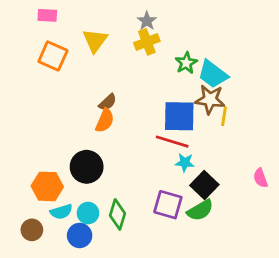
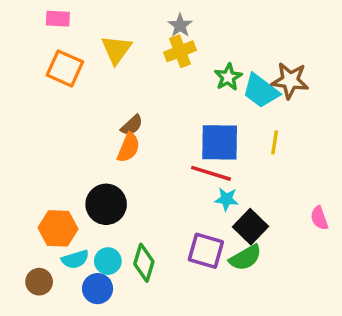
brown star: (210, 99) -> (290, 81), moved

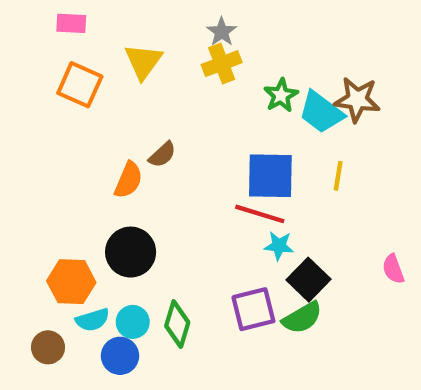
orange semicircle: (128, 148) -> (128, 180), moved
purple square: (206, 251) -> (253, 309), turned -30

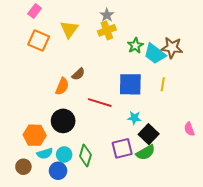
pink rectangle: (71, 23) -> (35, 11), turned -56
red line: (260, 214) -> (100, 103), moved

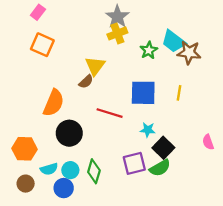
gray star: (107, 15) -> (117, 17), size x1.5
yellow triangle: (69, 29) -> (95, 66), moved
cyan trapezoid: (155, 54) -> (173, 41), moved
orange semicircle: (62, 86) -> (54, 103), moved, size x1.4
orange hexagon: (35, 135) -> (24, 149), moved

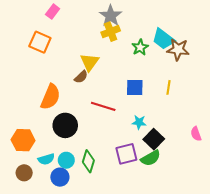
pink rectangle: (38, 12) -> (53, 12), moved
blue square: (143, 93) -> (135, 87), size x0.7

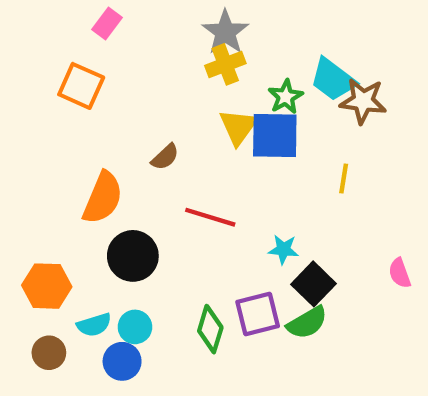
yellow triangle: (89, 62) -> (238, 127), moved
blue square: (135, 87) -> (275, 135), moved, size x1.4
green diamond: (88, 161) -> (210, 329), moved

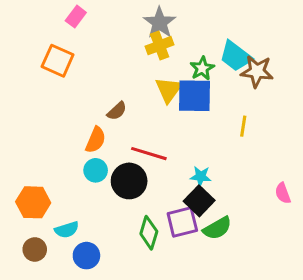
orange semicircle: (103, 198) -> (96, 140), moved, size x0.7
black circle: (133, 256) -> (129, 181), moved
black square: (314, 284) -> (199, 201), moved
cyan circle: (135, 327) -> (96, 170), moved

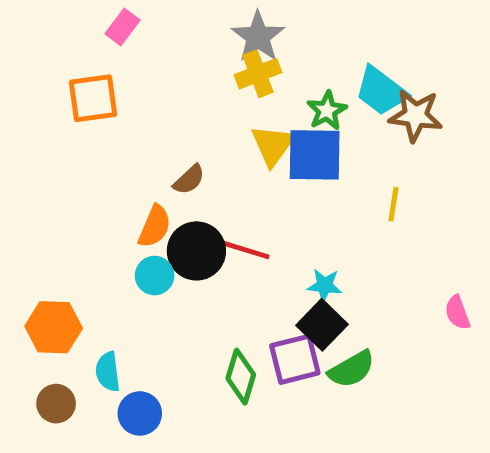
orange square: (58, 61) -> (93, 98), turned -32
black circle: (129, 181) -> (196, 251), moved
cyan semicircle: (67, 230) -> (108, 372), turned 100

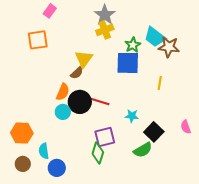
yellow triangle: (273, 145) -> (84, 59), moved
black square: (322, 325) -> (154, 132), moved
purple square: (295, 359) -> (105, 137), moved

